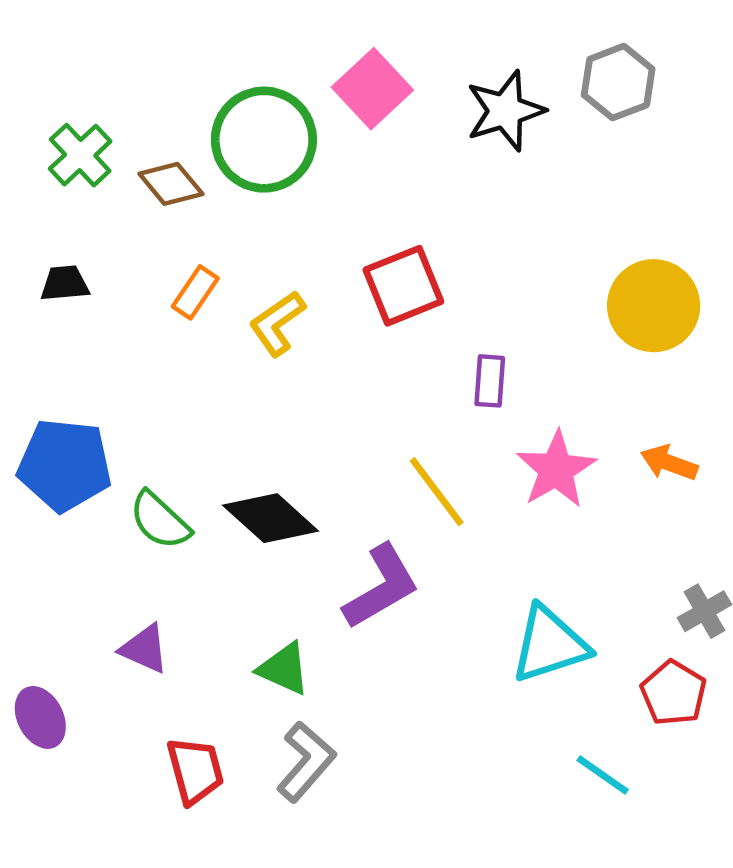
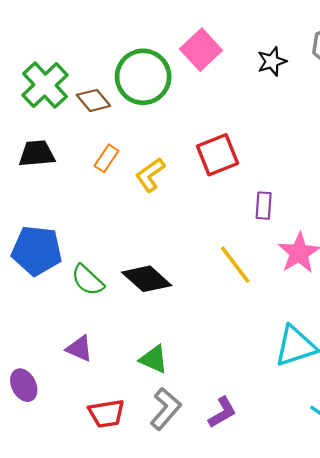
black star: (505, 111) -> (272, 61), size x0.7
green cross: (80, 155) -> (45, 85), size x1.4
black trapezoid: (65, 283) -> (37, 154), size x1.4
purple L-shape: (381, 587) -> (222, 412), moved, size x0.7
red trapezoid: (195, 771) -> (106, 414), turned 96

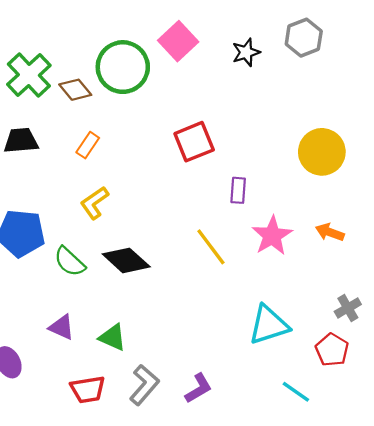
yellow L-shape: (150, 175) -> (94, 203), moved
green triangle: (154, 359) -> (113, 337), moved

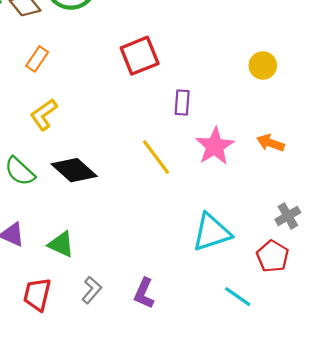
yellow circle: (322, 152) -> (263, 65), size x0.6
gray L-shape: (144, 385) -> (92, 290), size x0.7
purple L-shape: (199, 388) -> (144, 293), turned 144
red trapezoid: (88, 389) -> (37, 294), turned 112

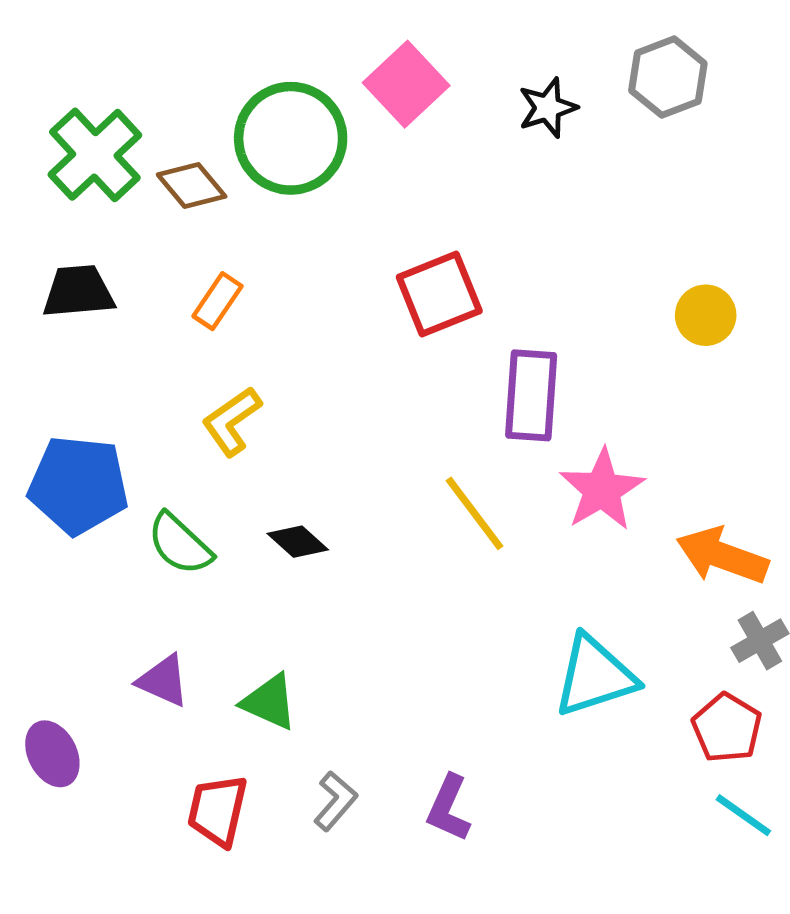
purple rectangle: (182, 103) -> (531, 395), size x1.6
orange arrow: (270, 143) -> (722, 556), moved, size x1.5
black diamond: (74, 170) -> (298, 542), size x0.6
cyan line: (238, 297) -> (743, 815), moved

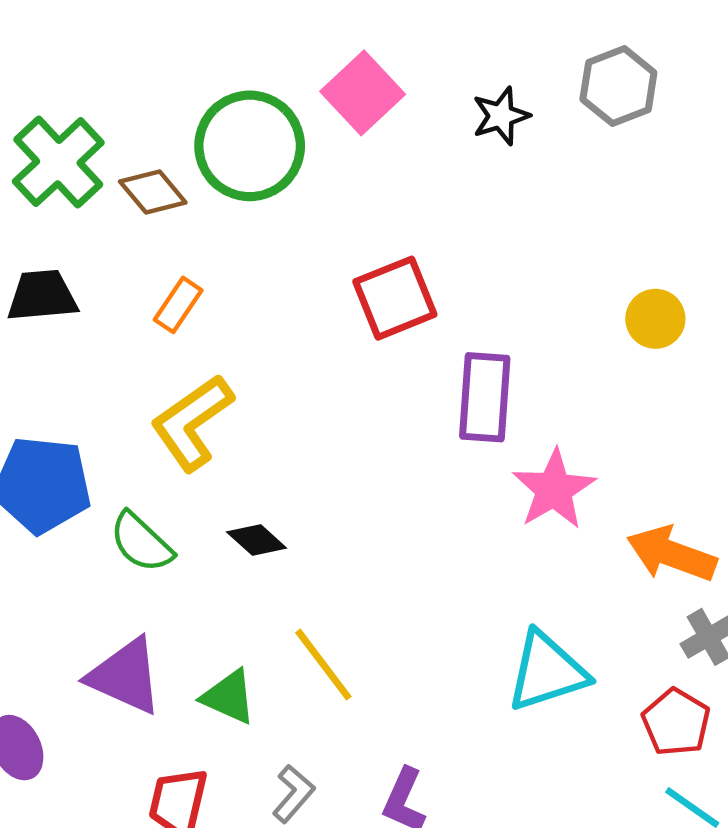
yellow L-shape: (232, 421) -> (192, 423), size x1.4
yellow line: (475, 513) -> (323, 665), moved
purple triangle: (163, 681) -> (125, 676), size x1.5

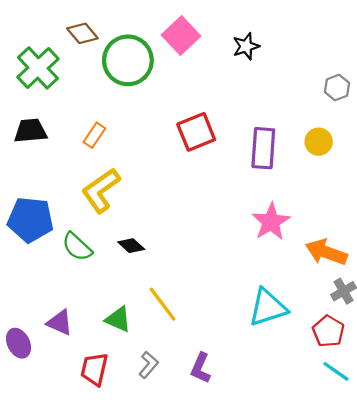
gray hexagon: (618, 86) -> (337, 87), moved, size x0.7
brown diamond: (153, 192) -> (82, 33), moved
purple rectangle: (485, 397) -> (263, 148), moved
purple triangle: (125, 676) -> (60, 323), moved, size x0.7

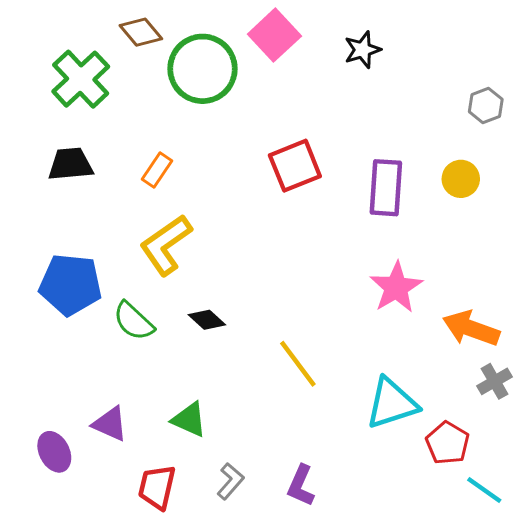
yellow line: (163, 304) -> (298, 364), moved
red pentagon: (328, 331) -> (448, 443), moved

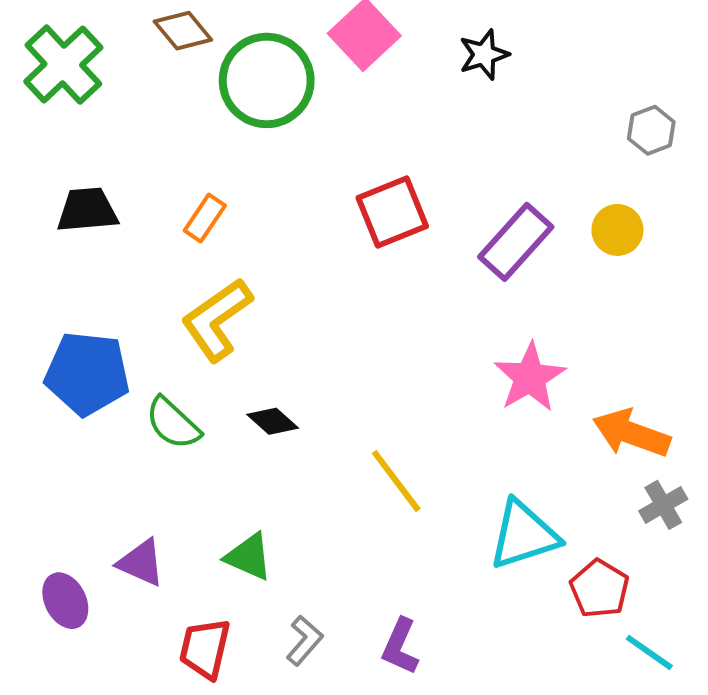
green cross: (81, 79) -> (63, 64), moved
purple rectangle: (386, 188) -> (516, 242), turned 38

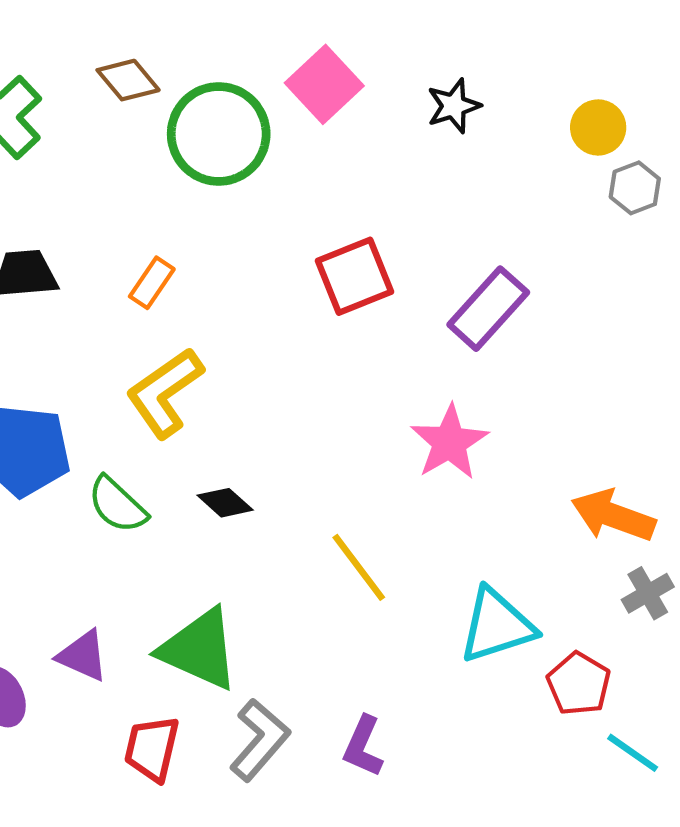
yellow circle: (617, 230) -> (598, 127), moved
pink star: (530, 377) -> (449, 442), moved
green triangle: (249, 557) -> (199, 649), size x1.6
gray L-shape: (305, 641) -> (260, 740), size x1.5

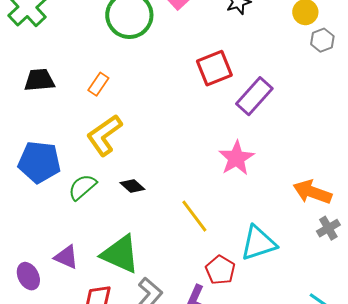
red square: (354, 276) -> (214, 68), moved
green semicircle: (117, 505) -> (82, 187), turned 96
red pentagon: (579, 684) -> (220, 270), moved

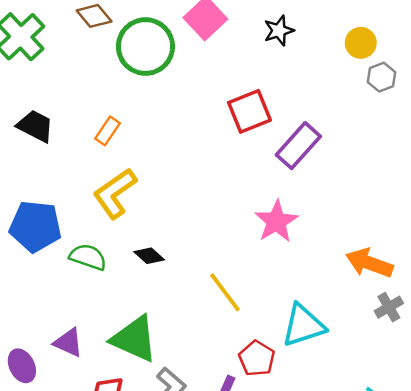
black trapezoid: (39, 80) -> (35, 126), turned 32
green semicircle: (82, 187) -> (88, 257), turned 60

